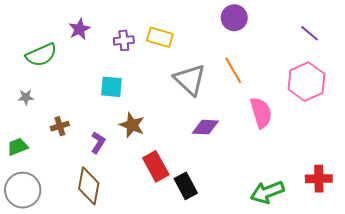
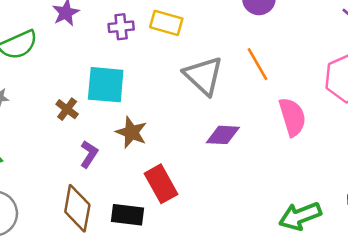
cyan square: (111, 87) -> (106, 85), size x1.4
brown cross: (60, 126) -> (67, 109), moved, turned -36
black rectangle: (186, 186) -> (128, 215), moved, turned -55

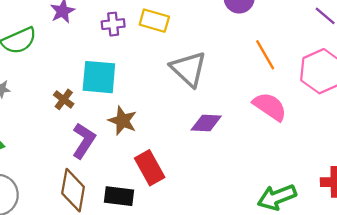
orange line: (258, 64) -> (265, 55), moved
pink semicircle: (292, 117) -> (270, 107), turned -39
purple L-shape: (89, 154) -> (84, 141), size x1.4

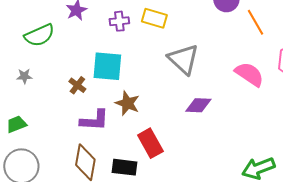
orange line: (265, 55) -> (255, 22), moved
pink semicircle: (270, 107) -> (249, 74), moved
purple L-shape: (84, 141) -> (94, 120), turned 60

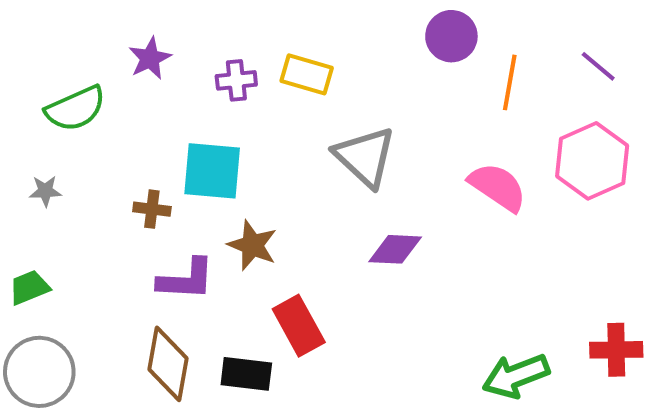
orange line: (255, 22) -> (510, 82), turned 40
brown cross: (77, 85) -> (152, 209), turned -30

